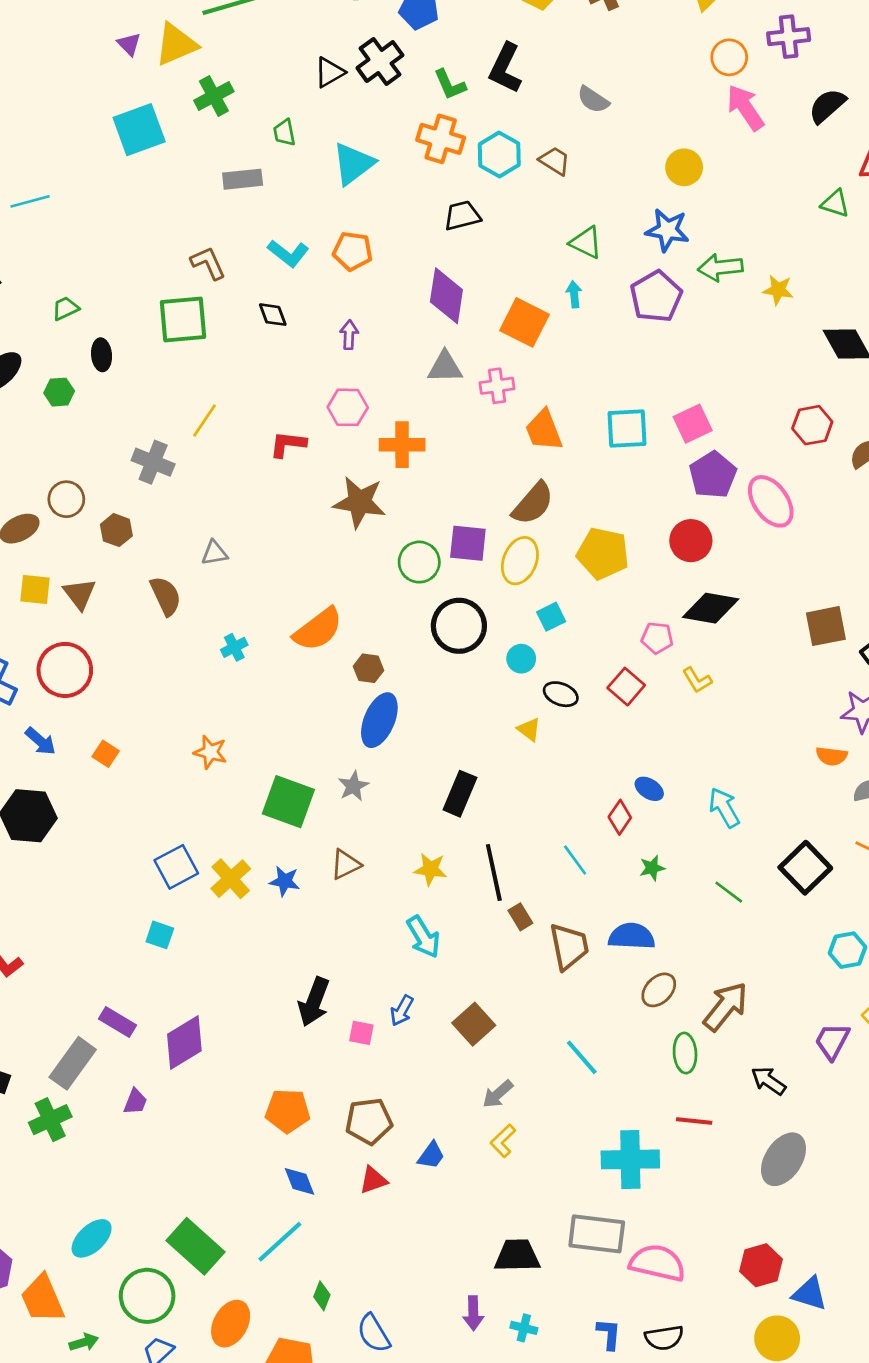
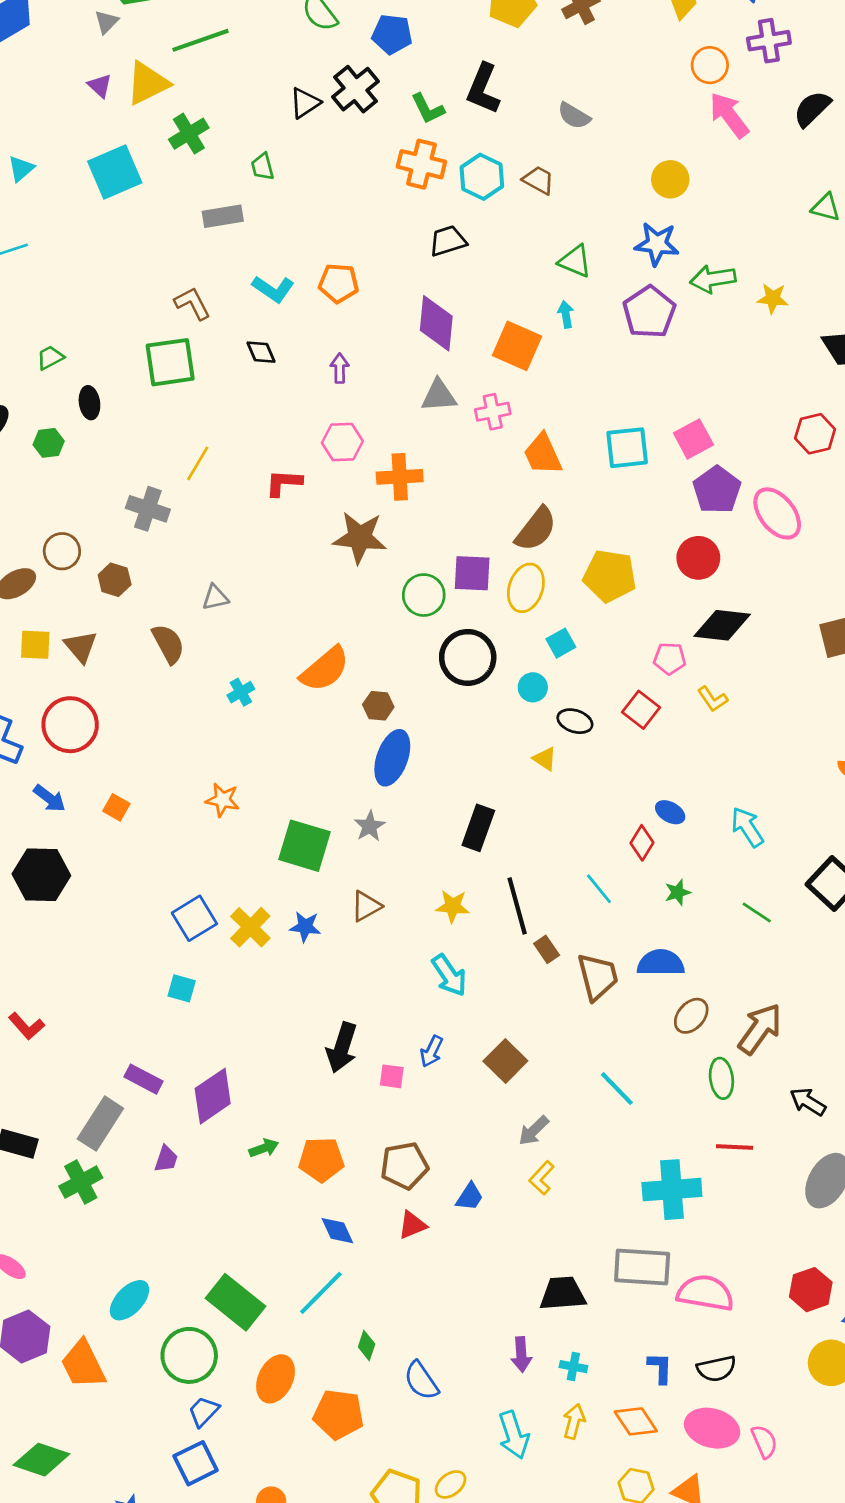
cyan triangle: (353, 164) -> (21, 169), moved, size x0.6
green arrow: (84, 1342) -> (264, 1148), moved

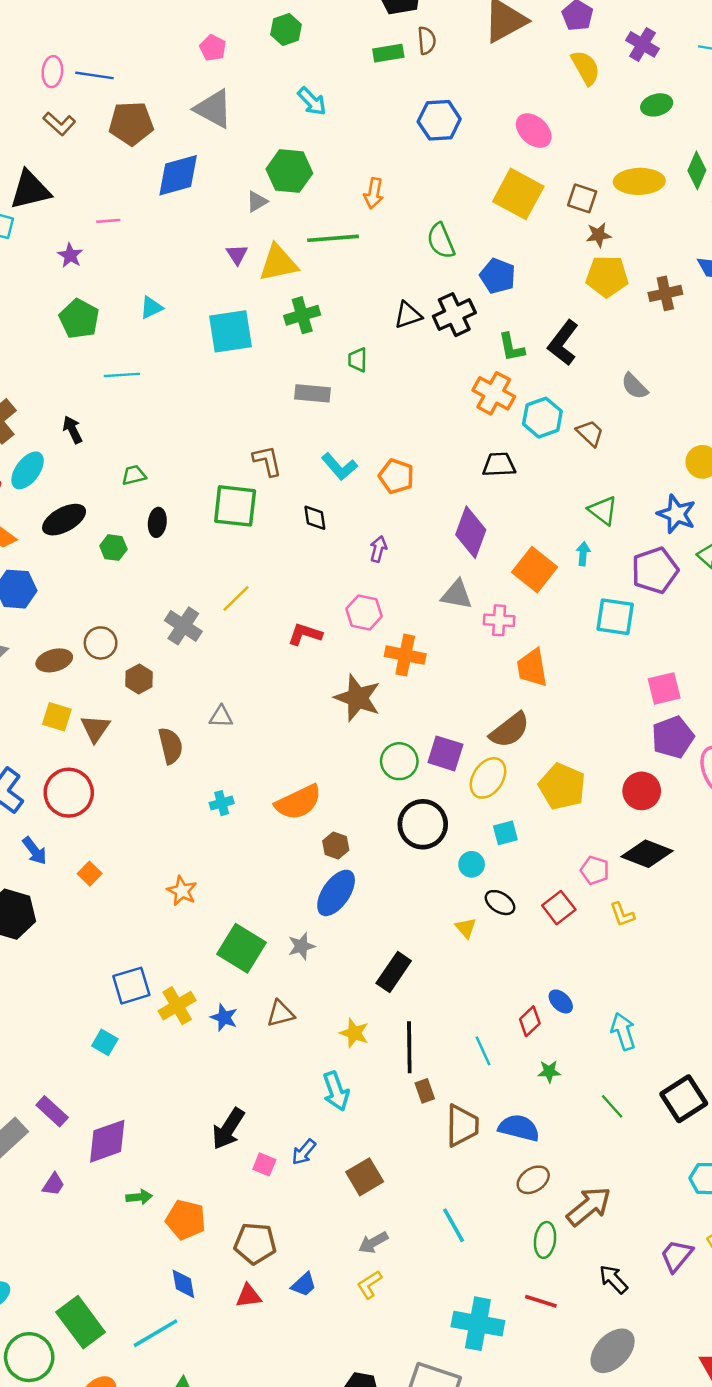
cyan square: (627, 448) -> (615, 617), moved

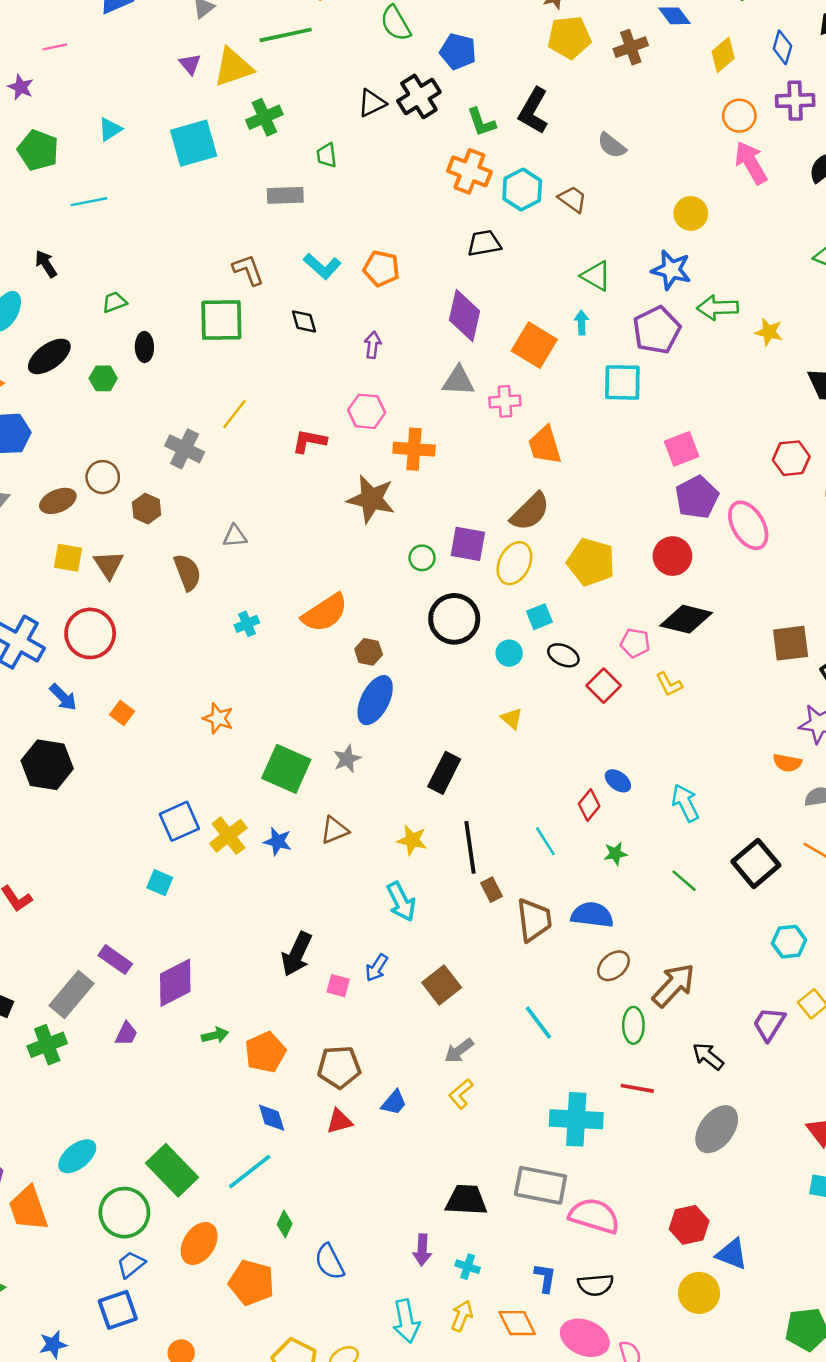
green circle: (399, 761) -> (422, 558), size x0.7
black ellipse: (500, 903) -> (563, 655), moved
orange pentagon: (186, 1220) -> (265, 1052), turned -30

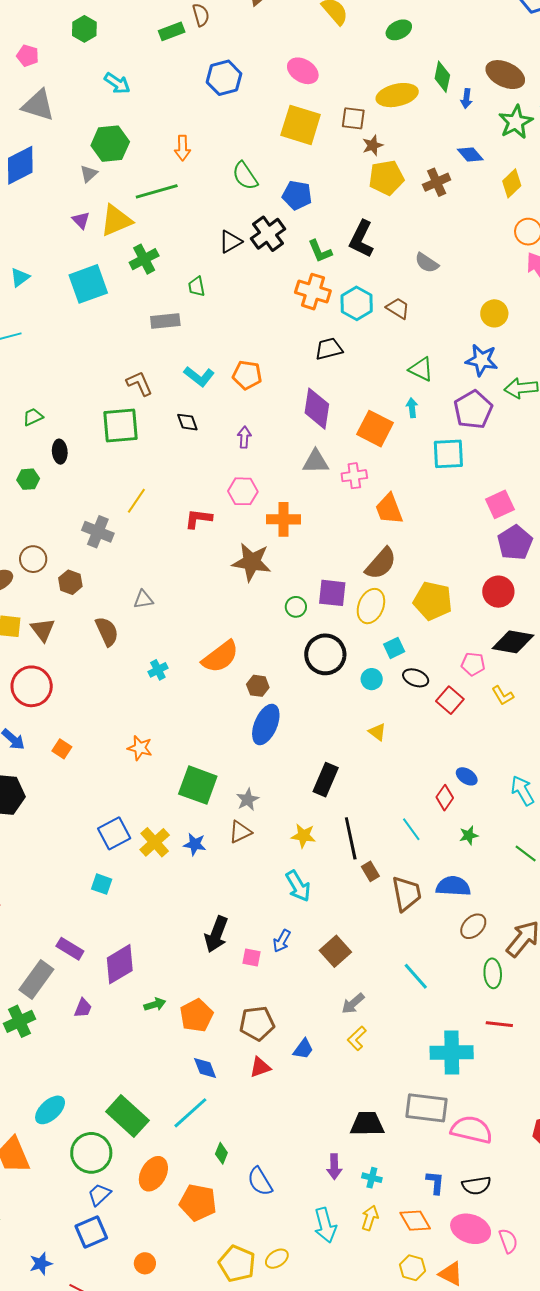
gray star: (347, 759) -> (248, 800), moved

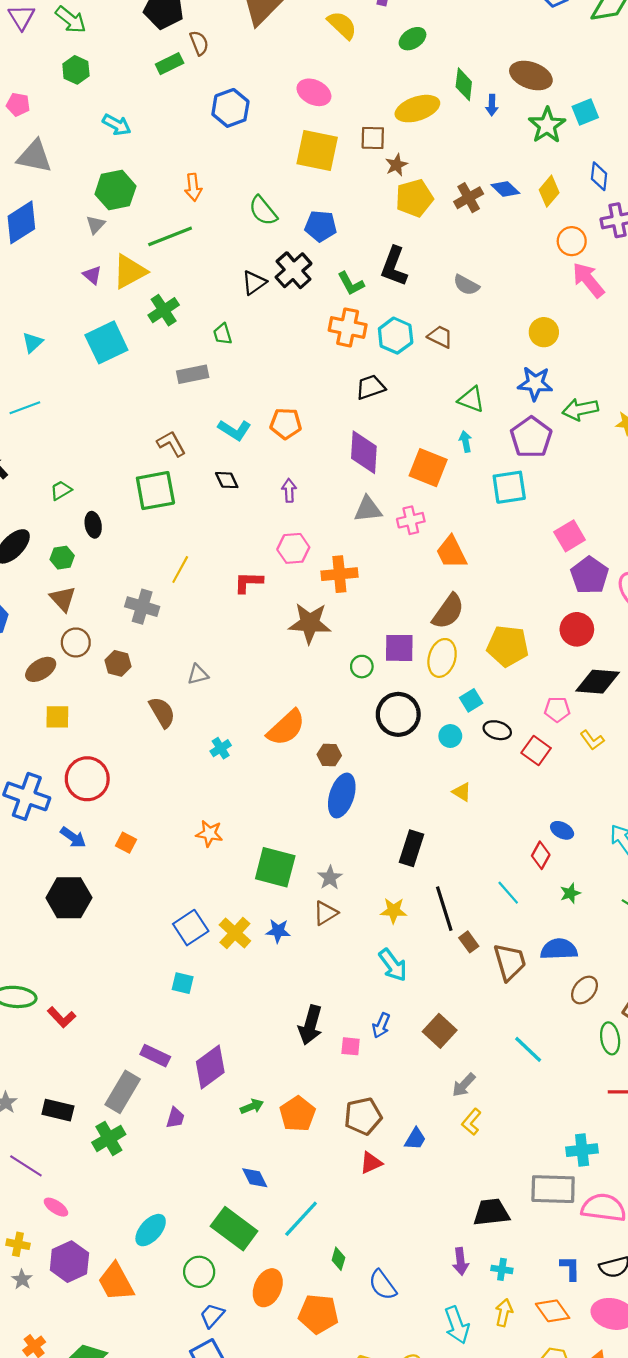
blue diamond: (470, 154) -> (505, 189), moved
brown triangle: (43, 630) -> (63, 599), moved
cyan cross: (452, 1053) -> (582, 1150), moved, size x0.7
blue diamond: (205, 1068) -> (255, 1178), moved
green circle: (91, 1153) -> (199, 1272), size x0.7

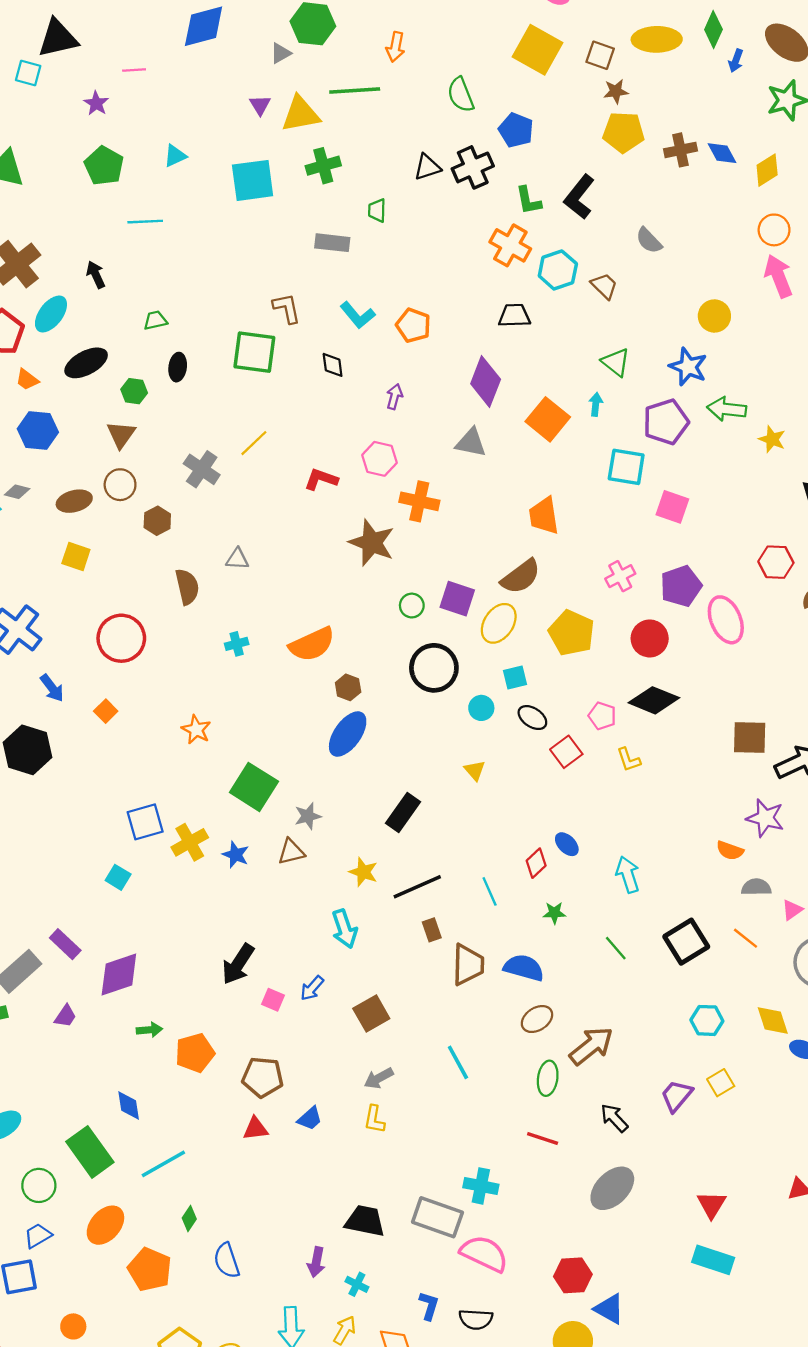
pink cross: (411, 520) -> (620, 576), moved, turned -32
pink square: (570, 536) -> (672, 507), moved, turned 32
red circle: (87, 779) -> (121, 638), moved
black line: (444, 909) -> (417, 887), turned 66
yellow L-shape: (471, 1122) -> (374, 1119), turned -48

